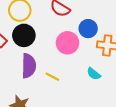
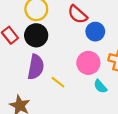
blue circle: (88, 29) -> (95, 32), moved
pink circle: (67, 43) -> (88, 63), moved

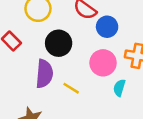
black circle: (36, 35) -> (59, 43), moved
cyan semicircle: (100, 86) -> (119, 88), turned 64

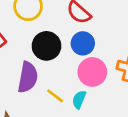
blue circle: (107, 27) -> (83, 43), moved
cyan semicircle: (119, 88) -> (79, 100), moved

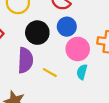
cyan semicircle: (79, 100) -> (82, 72), moved

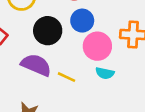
purple semicircle: (25, 60) -> (36, 65), turned -65
cyan semicircle: (82, 72) -> (105, 73), turned -88

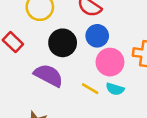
yellow line: (67, 77) -> (90, 89), moved

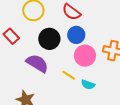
cyan semicircle: (115, 89) -> (88, 85), moved

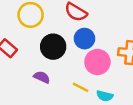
purple semicircle: (37, 63) -> (42, 77), size x0.6

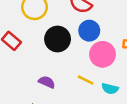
purple semicircle: (42, 77) -> (47, 82), moved

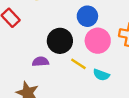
black circle: (58, 39) -> (60, 41), moved
purple semicircle: (47, 82) -> (41, 62), turned -35

